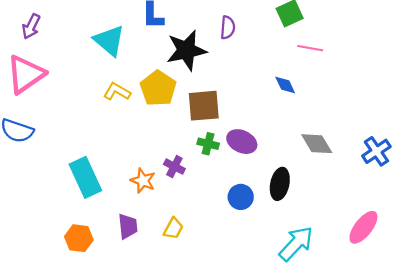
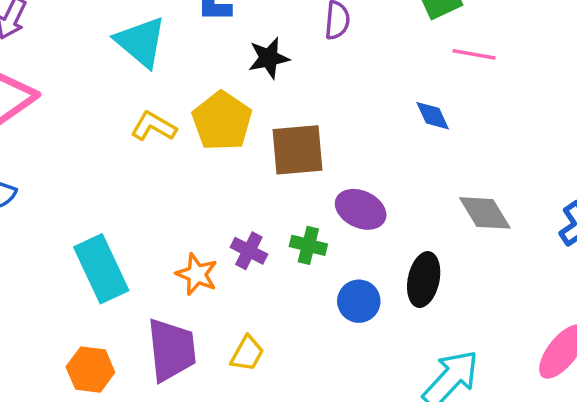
black star: (186, 50) -> (269, 58), size x0.6
green cross: (208, 144) -> (308, 245), moved
purple trapezoid: (128, 226) -> (172, 350), size x1.5

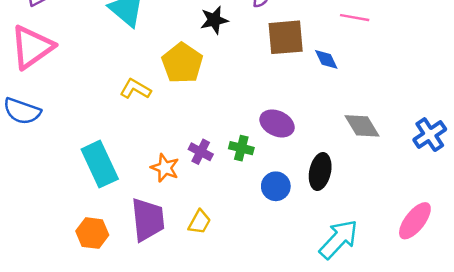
yellow L-shape: (154, 126) -> (135, 89), moved
brown square: (298, 150) -> (286, 37), moved

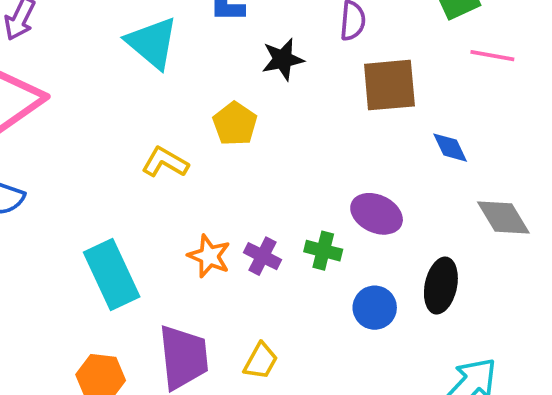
blue diamond: (326, 59) -> (450, 148), moved
yellow pentagon: (182, 63) -> (235, 124), size x0.7
orange star: (165, 168) -> (209, 256), moved

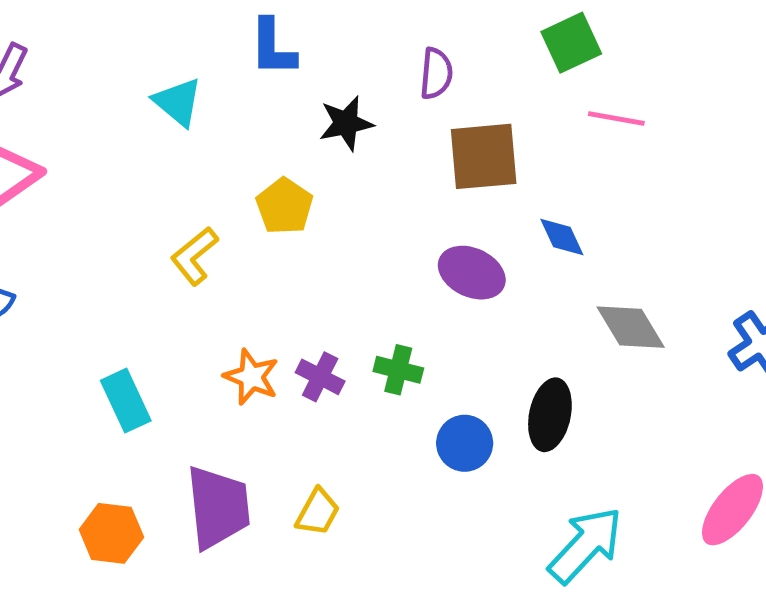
cyan triangle: (152, 43) -> (178, 102), size x0.7
yellow L-shape: (165, 162) -> (194, 256), turned -69
purple ellipse: (377, 214) -> (472, 273), moved
cyan rectangle: (112, 275) -> (126, 401), size x0.7

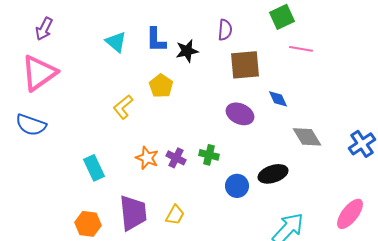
blue L-shape: (273, 47) -> (156, 40), moved
black ellipse: (550, 415) -> (273, 174), turned 60

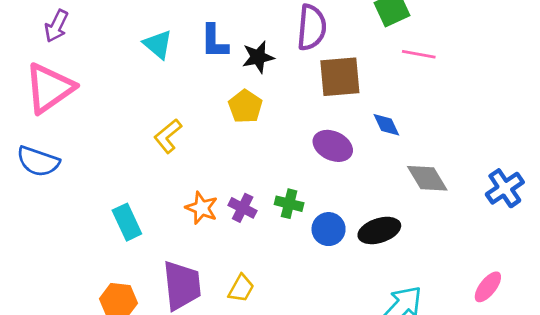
purple semicircle: (225, 30) -> (312, 27), size x1.5
yellow pentagon: (161, 86) -> (245, 106), moved
blue circle: (237, 186) -> (329, 229), moved
pink ellipse: (350, 214) -> (488, 287), size x0.7

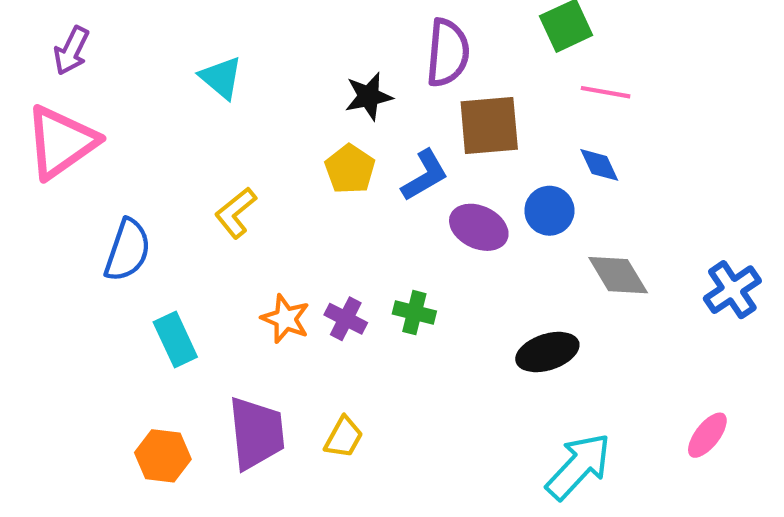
blue L-shape: (214, 42) -> (425, 175), moved, turned -120
blue diamond: (386, 125) -> (599, 165), moved
blue semicircle: (38, 161) -> (128, 250), moved, turned -90
blue circle: (329, 229) -> (549, 211), moved

